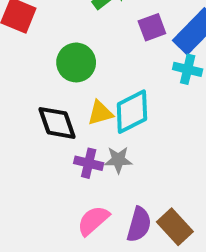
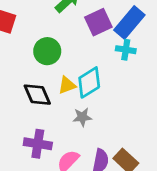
purple square: (152, 27) -> (98, 22), size x1.4
purple cross: (89, 163) -> (38, 144), moved, size x1.4

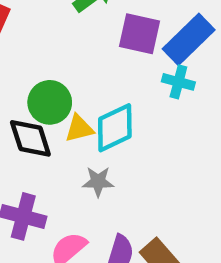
purple square: (98, 22) -> (140, 34), turned 32
green circle: (47, 51) -> (50, 102), moved

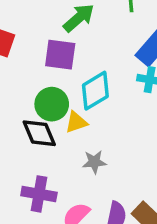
purple square: (140, 34) -> (60, 55), moved
cyan diamond: (115, 128) -> (95, 91), moved

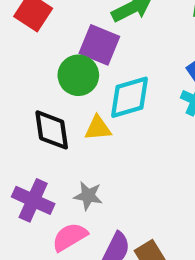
green circle: (52, 104) -> (78, 75), moved
gray star: (94, 162) -> (88, 196), moved

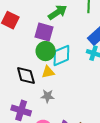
green circle: (78, 75) -> (46, 51), moved
gray star: (88, 196) -> (47, 96), moved

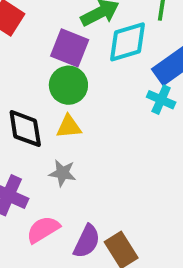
cyan diamond: (61, 55) -> (128, 42), moved

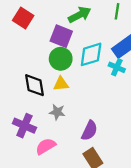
cyan diamond: (128, 42) -> (91, 54), moved
purple semicircle: (87, 241) -> (89, 131), moved

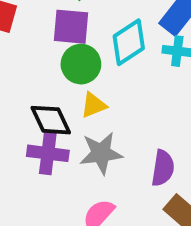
gray star: (57, 112) -> (101, 153), size x1.5
purple cross: (24, 126) -> (48, 153), moved

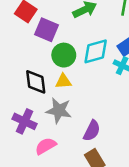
purple square: (71, 27) -> (47, 30), moved
purple cross: (48, 153) -> (25, 121), moved

